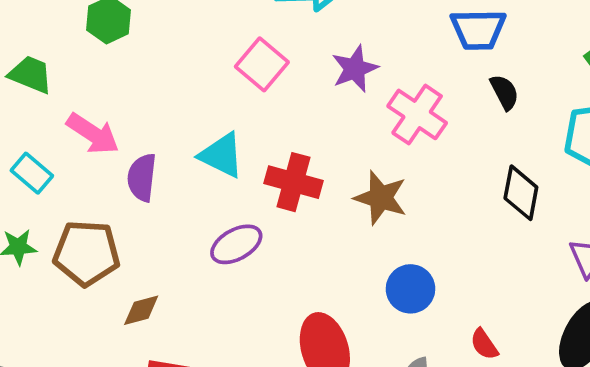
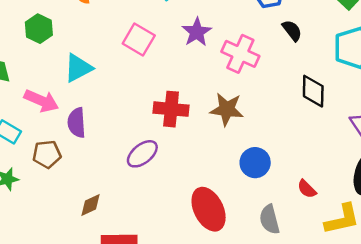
cyan triangle: (222, 155) -> (78, 68), moved, turned -44
brown pentagon: (86, 253) -> (47, 154), moved, size x0.7

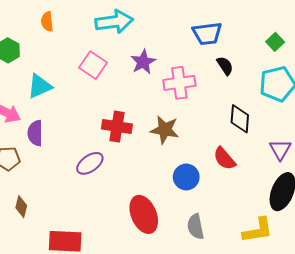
pink cross: (240, 54) -> (179, 83), turned -36
red semicircle: (307, 189) -> (224, 159), moved, size x1.4
brown diamond: (90, 205) -> (21, 207), moved, turned -55

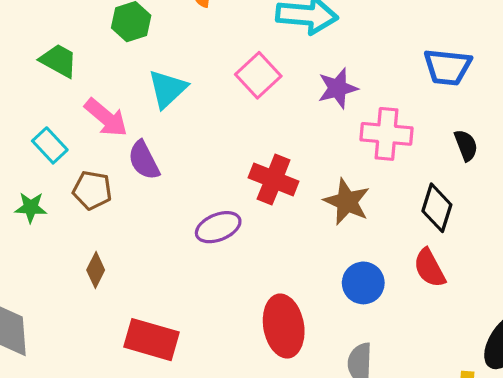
black semicircle: (225, 66) -> (466, 145), moved
cyan triangle: (40, 86) -> (167, 89), turned -32
black diamond: (240, 119) -> (437, 208), moved
purple semicircle: (35, 133) -> (144, 160), turned -40

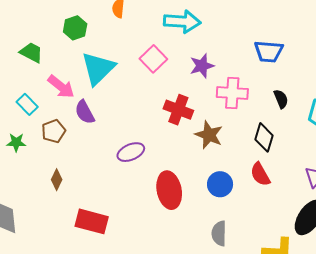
cyan triangle: (167, 89) -> (98, 68), size x1.4
red cross: (274, 179) -> (178, 110), moved
brown pentagon: (92, 190) -> (54, 131), turned -30
red ellipse: (284, 326) -> (169, 190), moved

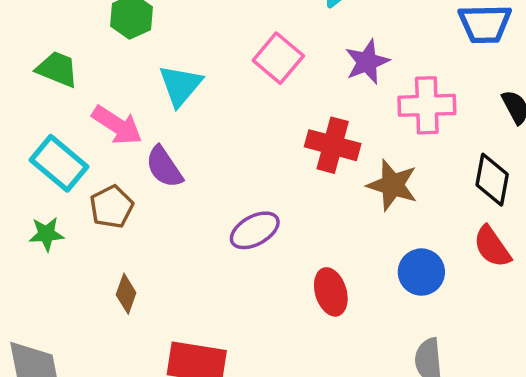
cyan triangle: (98, 68) -> (180, 85), size x0.7
cyan rectangle: (27, 104) -> (59, 163), size x1.4
red ellipse: (169, 190) -> (331, 292), size x0.7

